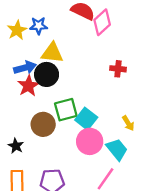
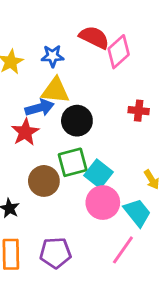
blue star: (39, 26) -> (53, 56), moved
blue arrow: (25, 68) -> (40, 108), moved
black circle: (47, 74) -> (77, 121), moved

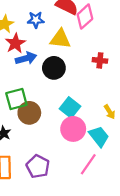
yellow triangle: (55, 90) -> (60, 39), moved
red star: (25, 132) -> (15, 43), moved
green square: (73, 162) -> (16, 99), moved
purple pentagon: (55, 253) -> (38, 166), turned 30

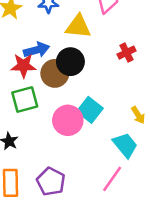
red star: (15, 43) -> (24, 66), moved, turned 30
red cross: (100, 60) -> (126, 53), turned -32
brown circle: (29, 113) -> (55, 73), moved
pink circle: (73, 129) -> (68, 120), moved

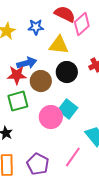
black circle: (70, 62) -> (67, 72), moved
pink line: (112, 179) -> (73, 157), moved

